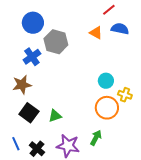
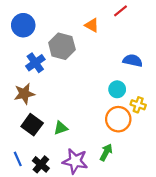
blue circle: (33, 23) -> (23, 25), moved
blue semicircle: (120, 29) -> (133, 61), moved
orange triangle: (96, 33) -> (92, 25), moved

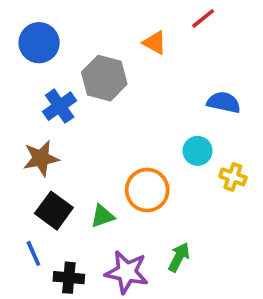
orange circle: (118, 119) -> (147, 190), moved
blue line: (18, 159) -> (33, 253), moved
black cross: (41, 164) -> (69, 278), turned -35

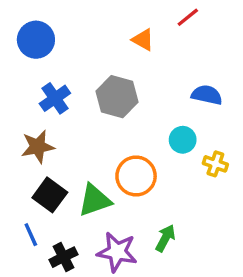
gray hexagon: (104, 78) -> (117, 97), moved
green triangle: (102, 216) -> (95, 200), size x1.5
black cross: (69, 278) -> (64, 257), turned -32

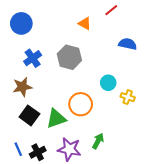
blue semicircle: (207, 95) -> (128, 44), moved
blue line: (31, 235) -> (18, 149), moved

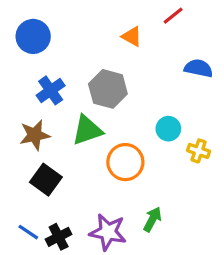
green triangle: (56, 119) -> (87, 130), moved
blue line: (18, 149) -> (28, 232), turned -32

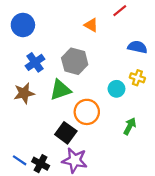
yellow cross: (199, 151) -> (137, 78), moved
black square: (46, 180) -> (66, 133), moved
green arrow: (152, 219) -> (130, 126), moved
black cross: (59, 237) -> (41, 164), turned -35

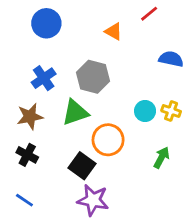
blue circle: (23, 25) -> (46, 23), moved
yellow cross: (137, 78) -> (171, 111), moved
black cross: (41, 164) -> (27, 155), moved

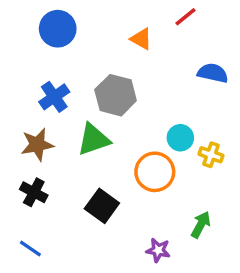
yellow cross: (171, 111) -> (211, 155), moved
orange circle: (108, 140) -> (155, 172), moved
green arrow: (161, 158) -> (201, 225), moved
purple star: (93, 200) -> (158, 250), moved, size x0.6

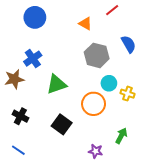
blue semicircle: (213, 73) -> (129, 44), turned 48
gray hexagon: (116, 95) -> (97, 55), moved
brown star: (37, 145) -> (14, 79), moved

